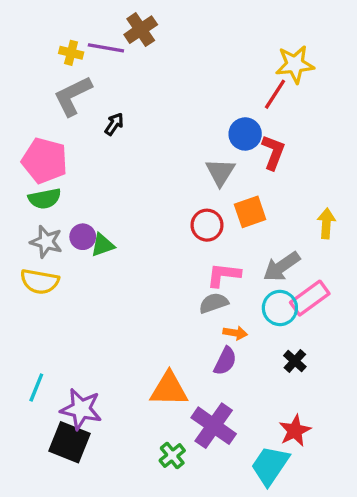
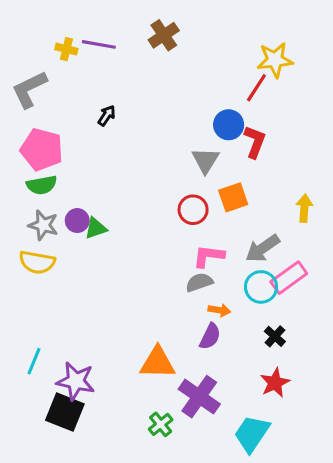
brown cross: (141, 30) -> (164, 35), moved
gray L-shape: (73, 96) -> (29, 89), moved
red star: (295, 431) -> (275, 383), moved

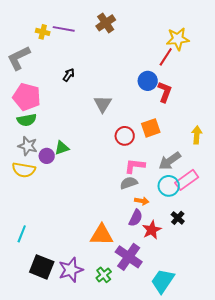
gray triangle: (205, 160) -> (103, 104), moved
purple circle: (77, 221) -> (47, 156), moved
purple star: (76, 381) -> (71, 270), moved, turned -30
red star: (275, 383) -> (152, 230), moved

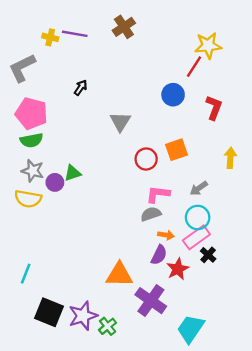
red L-shape: (165, 92) -> (214, 108), moved
gray arrow: (170, 161) -> (199, 188), size x0.7
pink rectangle: (187, 180) -> (196, 237), moved
green cross: (104, 275) -> (108, 326), moved

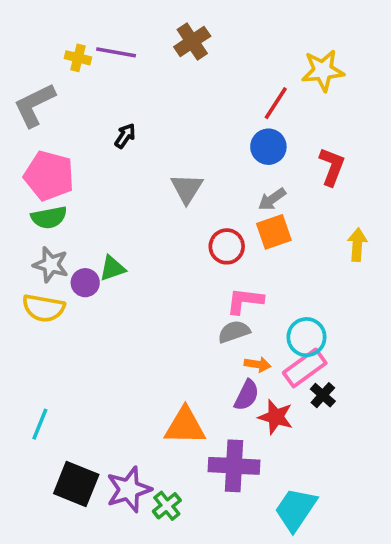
red line: (194, 67) -> (276, 103), moved
gray arrow: (199, 188) -> (272, 199), moved
red star: (178, 269) -> (276, 417), turned -30
purple cross: (151, 301) -> (234, 466), turned -32

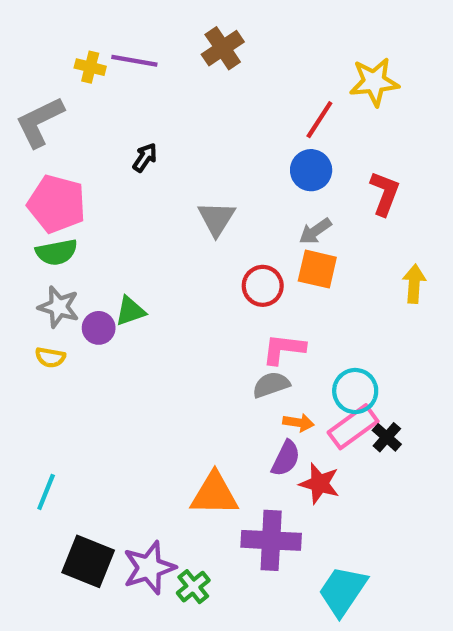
orange square: (274, 232) -> (317, 269), turned 32
yellow semicircle: (44, 308) -> (50, 357), size x0.6
black cross: (323, 395) -> (387, 437), moved

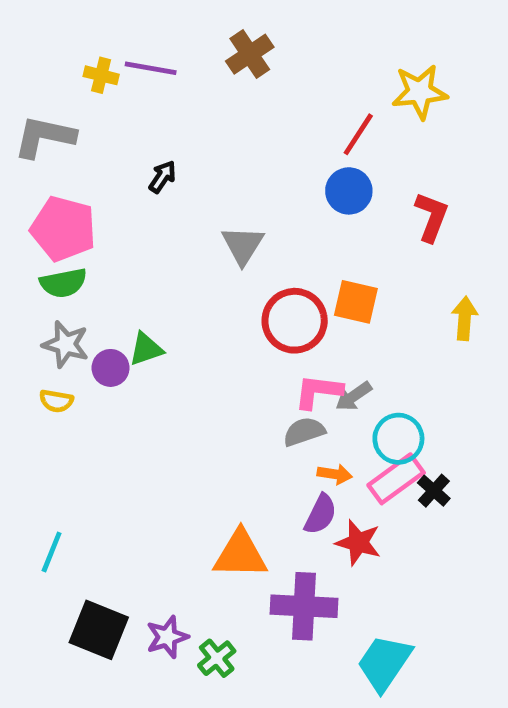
gray L-shape: (40, 122) -> (44, 137), turned 38
gray arrow: (315, 231) -> (354, 396), moved
red circle: (263, 286) -> (295, 321), size x1.4
purple star: (149, 568) -> (167, 637), size x0.7

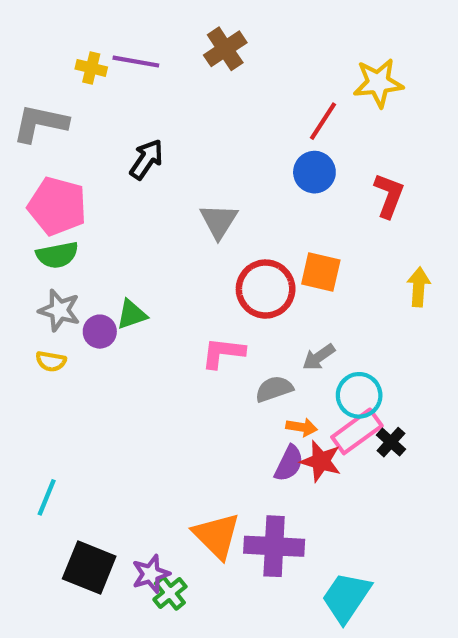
black arrow: (162, 177) -> (147, 159), size x1.4
pink L-shape: (318, 392) -> (223, 353), moved
red star: (358, 543) -> (321, 461), moved
orange triangle: (240, 554) -> (217, 536), moved, turned 44
green cross: (217, 658) -> (170, 593), moved

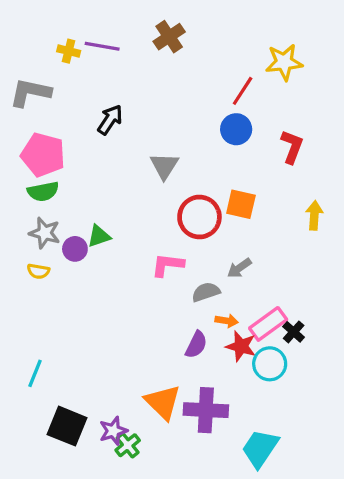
cyan circle: (359, 395) -> (270, 364), moved
purple semicircle: (289, 463) -> (196, 345), moved

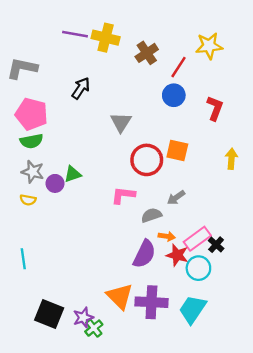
brown cross: (169, 37) -> (147, 53), moved
yellow cross: (69, 51) -> (106, 38), moved, size x1.6
purple semicircle: (196, 345) -> (144, 254), size x1.4
cyan line: (35, 373) -> (23, 259), moved, turned -30
cyan trapezoid: (260, 448) -> (193, 309), moved

